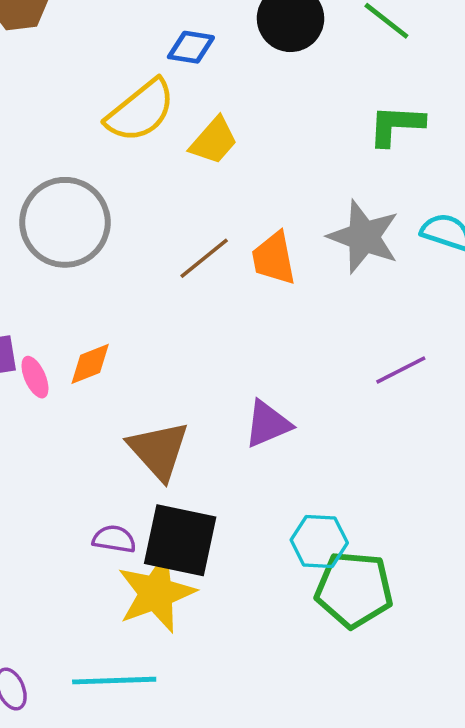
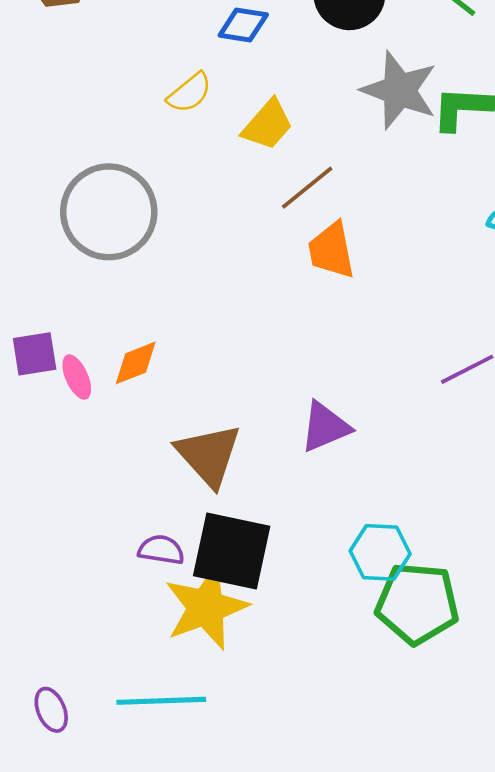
yellow semicircle: (141, 111) -> (189, 93), size x0.6
gray star: (364, 237) -> (399, 90), moved
brown line: (204, 258) -> (307, 188), moved

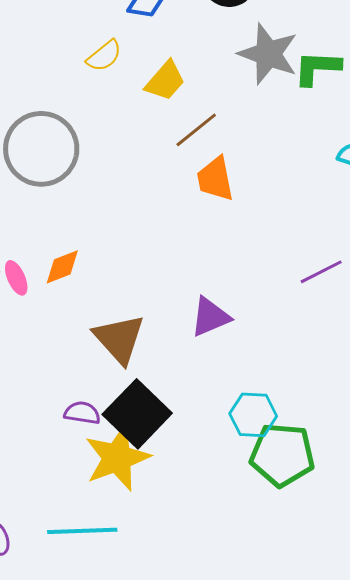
black square: (232, 551) -> (137, 414), turned 32

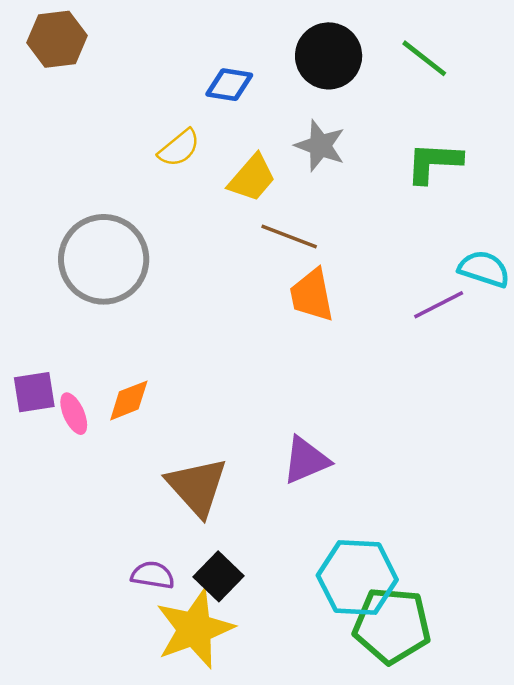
gray star: (268, 54) -> (320, 146), moved, size x0.7
brown line: (196, 130) -> (289, 237), turned 60
purple line: (321, 272) -> (439, 305), moved
black square: (137, 414) -> (218, 576), size x0.6
cyan hexagon: (253, 415) -> (357, 578), size x1.4

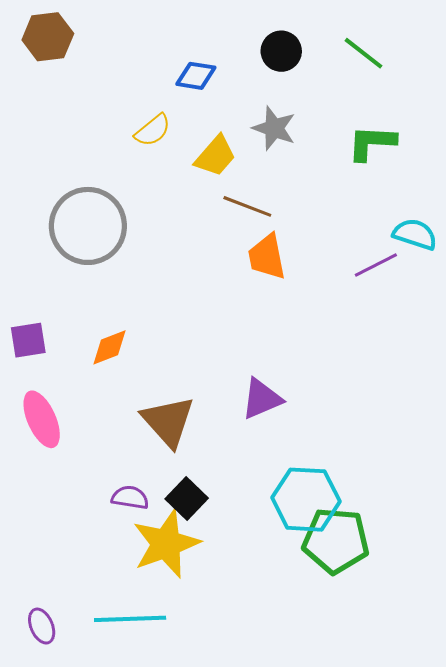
black circle: (329, 56) -> (281, 51), size x0.7
pink ellipse: (74, 414) -> (42, 419), moved, size x1.6

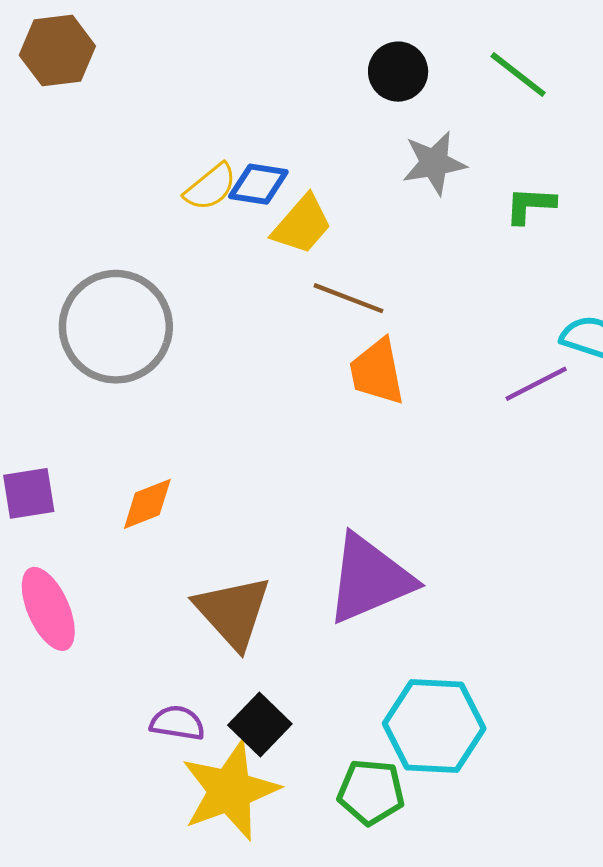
blue diamond: (196, 76) -> (258, 184), moved
gray star: (274, 128) -> (434, 163), moved, turned -30
green L-shape: (372, 143) -> (530, 205), size x0.7
purple triangle: (262, 399) -> (369, 579), size x1.5
green pentagon: (336, 541) -> (371, 792), moved, size x0.7

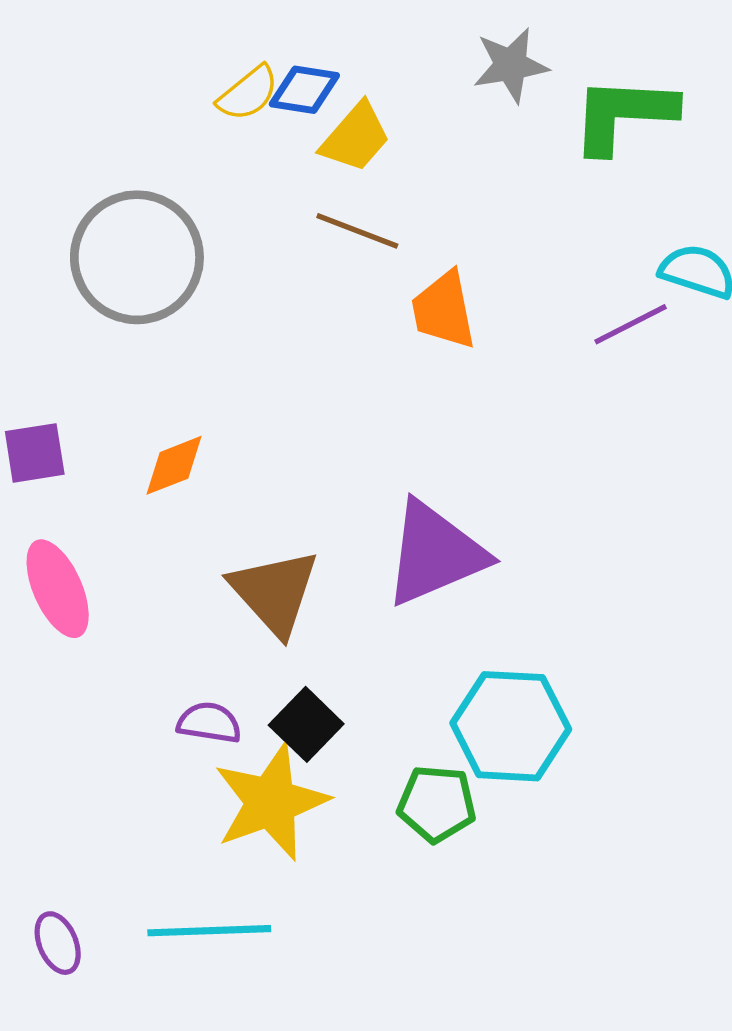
green L-shape: (530, 205) -> (623, 114), size x1.8
brown line: (348, 298) -> (357, 231), moved

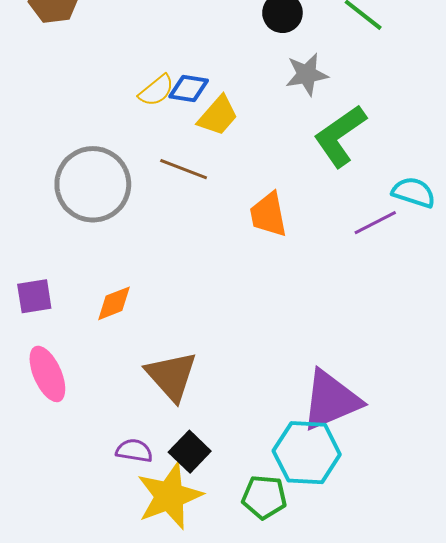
green L-shape: (623, 114) -> (340, 136), moved, turned -38
brown line: (357, 231) -> (184, 169), moved
purple triangle: (435, 553) -> (331, 400), moved

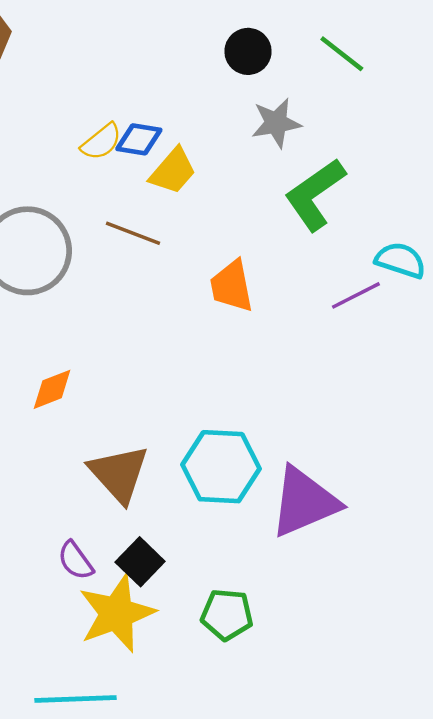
purple semicircle: (134, 451) -> (76, 561), turned -135
cyan hexagon: (307, 453) -> (221, 467), moved

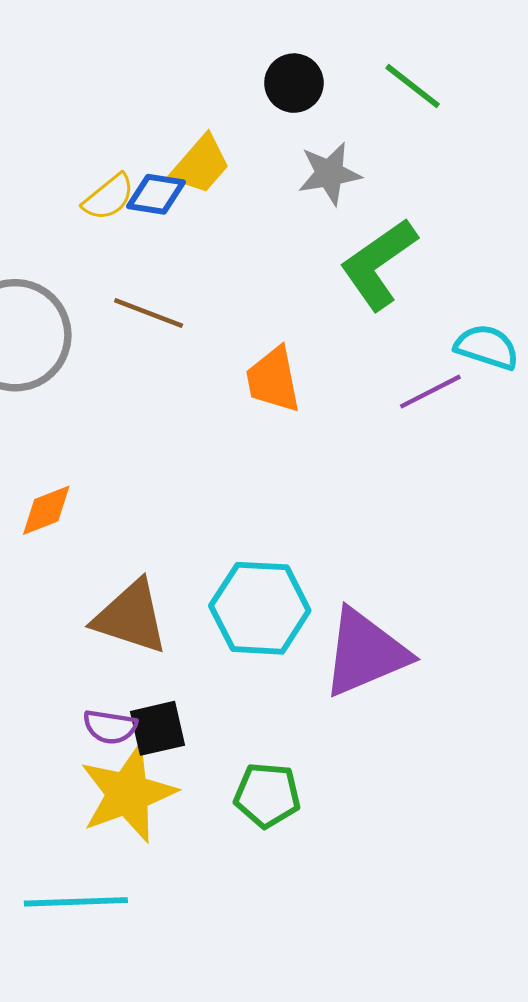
yellow trapezoid: (173, 171) -> (201, 165), moved
brown triangle: (119, 474) -> (131, 617), turned -30
purple semicircle: (76, 561) -> (110, 727), moved, turned -45
black square: (140, 562) -> (157, 728), turned 33

